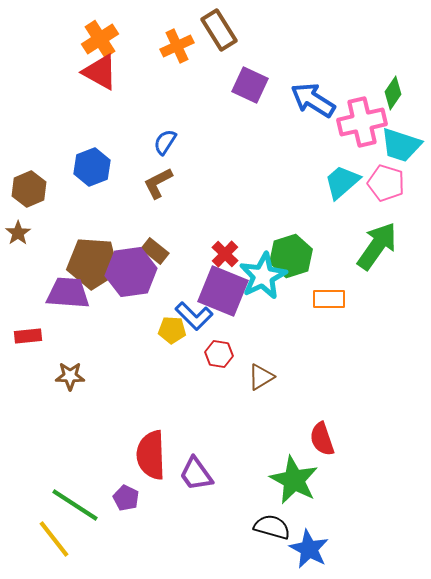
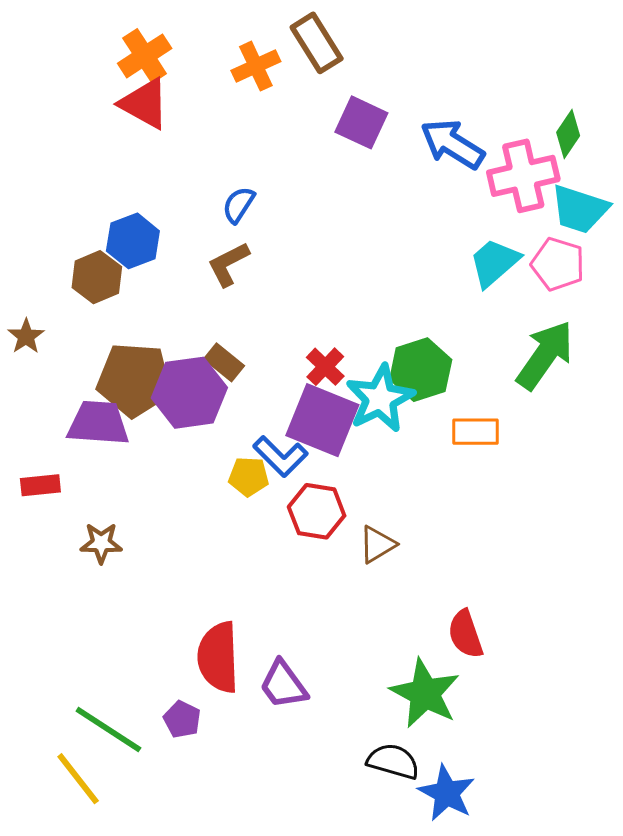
brown hexagon: (29, 189) -> (97, 277), moved
red hexagon: (219, 354) -> (317, 511), size x1.4

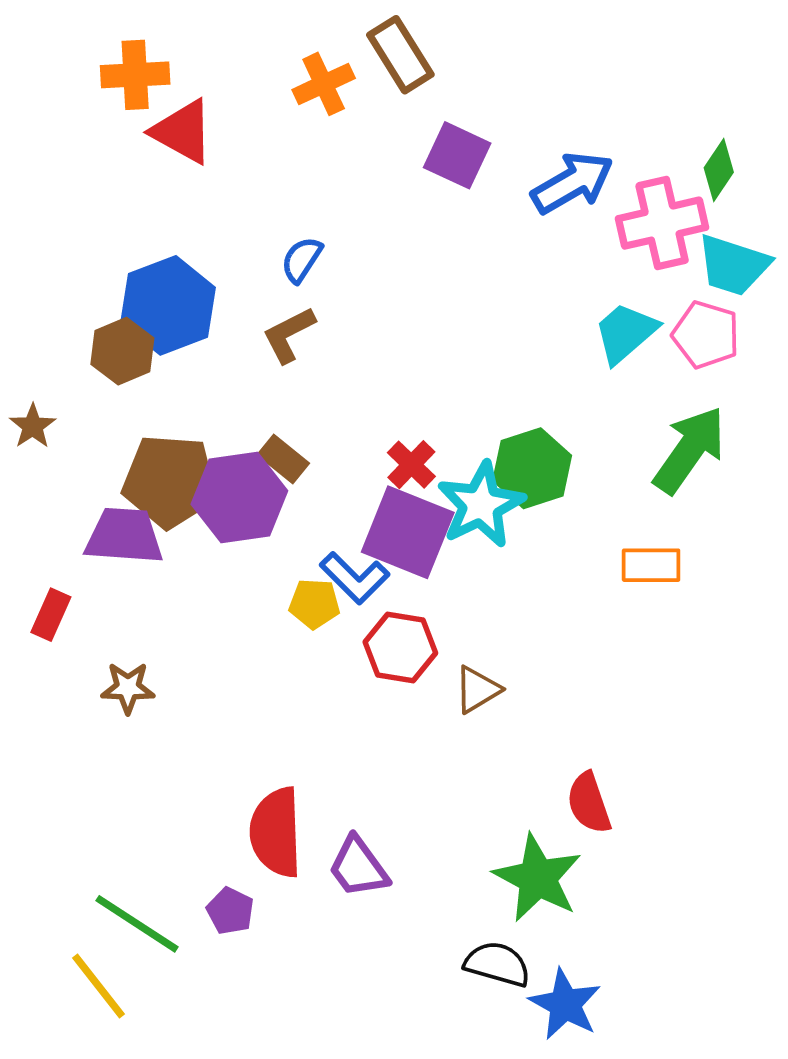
orange cross: (145, 56) -> (135, 75), moved, turned 30
blue arrow: (452, 144) -> (572, 183), turned 118
blue hexagon: (133, 241) -> (168, 305), size x1.4
orange rectangle: (476, 432) -> (651, 565), moved
red rectangle: (40, 485) -> (51, 615), turned -60

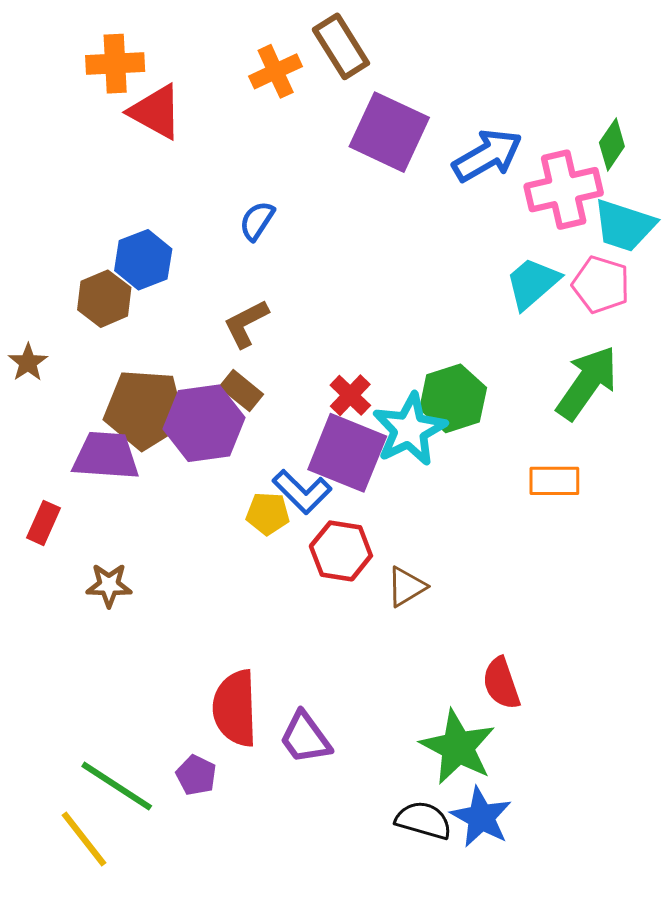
purple square: (457, 155) -> (389, 132), size x1.4
blue hexagon: (168, 305) -> (143, 260), size x0.7
brown L-shape: (289, 335) -> (246, 324), moved
blue star: (565, 1004) -> (481, 817), moved

